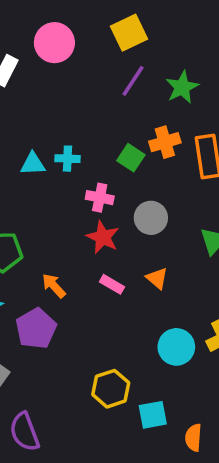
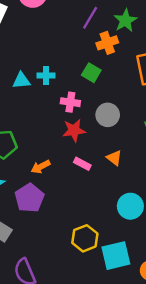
orange cross: (165, 142) -> (107, 43), moved
red star: (103, 237) -> (74, 130), turned -30
orange arrow: (54, 286) -> (41, 167), turned -72
cyan square: (153, 415) -> (116, 256), size x1.4

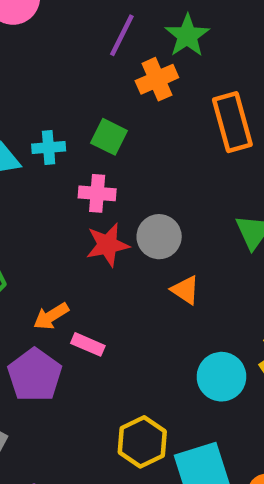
green square: (91, 73) -> (109, 137), moved
gray circle: (108, 115) -> (159, 237), moved
pink rectangle: (82, 164) -> (88, 344), moved

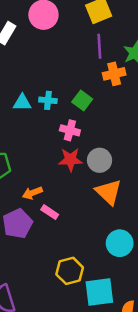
purple line: (122, 35) -> (99, 46), turned -40
orange triangle: (185, 290) -> (109, 192), size x1.6

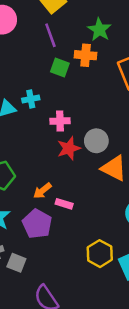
purple line: (99, 46) -> (50, 35), moved
orange cross: (114, 74) -> (86, 55), turned 35
green square: (82, 101) -> (60, 68), moved

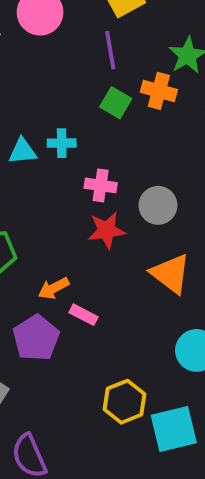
gray circle: (96, 141) -> (158, 205), moved

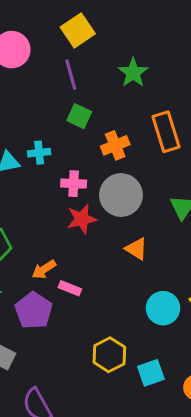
orange cross: (159, 91) -> (115, 145), moved, turned -32
gray circle: (158, 205) -> (121, 195), size x1.4
orange triangle: (171, 274) -> (136, 249), size x0.7
cyan square: (174, 429) -> (151, 373), size x0.7

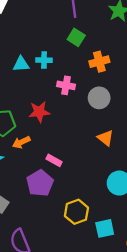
gray circle: (121, 195) -> (99, 98), size x0.7
red star: (82, 219) -> (39, 112), moved
orange arrow: (44, 269) -> (21, 142), moved
purple pentagon: (34, 311) -> (40, 183), moved

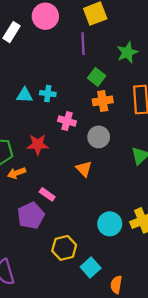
green square: (76, 37) -> (97, 77), moved
orange triangle: (105, 138) -> (84, 169), moved
cyan square: (105, 228) -> (91, 268), turned -36

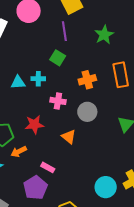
green square: (97, 77) -> (58, 58), moved
orange triangle: (84, 169) -> (69, 137), moved

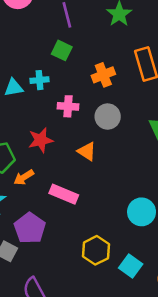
pink rectangle: (48, 167) -> (64, 194), size x1.5
purple pentagon: (35, 188) -> (30, 228), moved

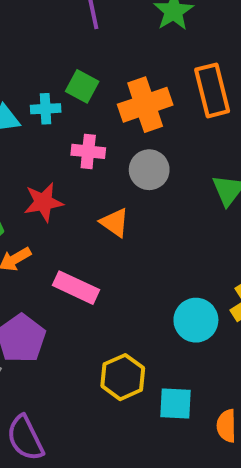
green square: (62, 50) -> (82, 86), moved
orange cross: (103, 75) -> (145, 105), size x1.4
cyan square: (131, 266) -> (176, 403), turned -35

